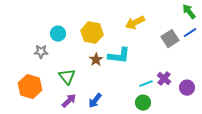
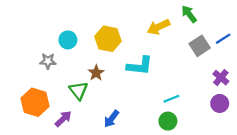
green arrow: (189, 12) -> (189, 14), moved
brown star: (96, 60) -> (96, 73), moved
purple cross: (164, 79) -> (221, 78), moved
purple arrow: (69, 101) -> (63, 119), moved

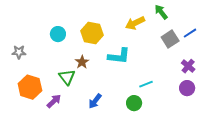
gray star: (48, 61) -> (19, 52), moved
green circle: (168, 121) -> (134, 103), moved

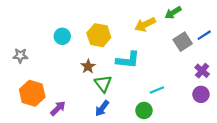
green arrow: (161, 12) -> (173, 13), turned -84
green triangle: (67, 77) -> (103, 84), moved

